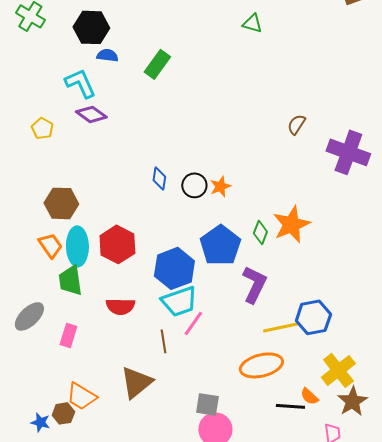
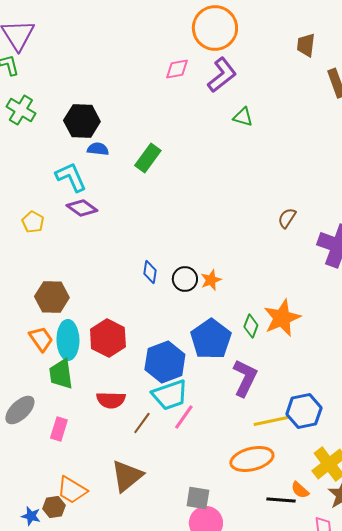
brown line: (163, 341) -> (142, 423), moved, turned 45

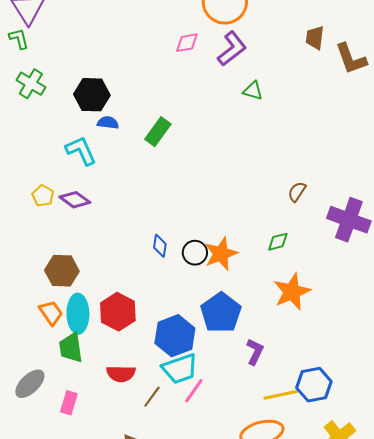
brown trapezoid: (306, 45) -> (315, 38), moved
purple diamond: (82, 208) -> (75, 200), moved
orange star: (211, 280) -> (221, 254), size x1.6
green diamond: (251, 326) -> (278, 242), moved, turned 55
purple L-shape: (245, 378) -> (255, 352), size x0.7

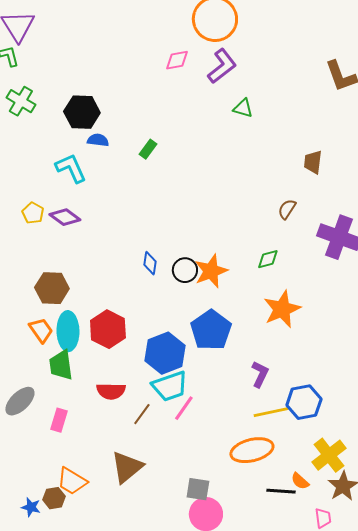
brown trapezoid: (315, 38) -> (313, 162), moved
green rectangle: (158, 132) -> (148, 149), size x0.7
purple L-shape: (255, 352) -> (260, 374), moved

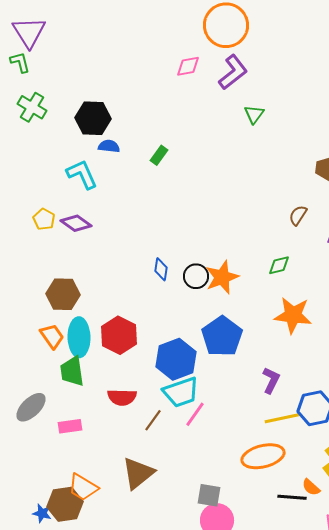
green triangle: (243, 108) -> (254, 114), turned 50
orange star: (282, 309) -> (293, 315), turned 30
pink rectangle: (59, 420) -> (70, 426), turned 65
brown hexagon: (54, 498) -> (65, 504), size x1.6

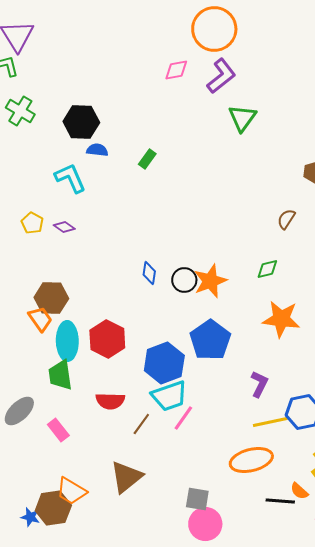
green triangle: (254, 114) -> (242, 118), size x1.4
purple diamond: (76, 223) -> (64, 227), size x0.7
orange trapezoid: (52, 336) -> (40, 319), moved
pink rectangle: (70, 426) -> (58, 430), turned 60

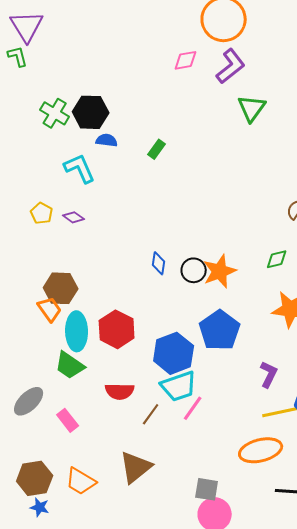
green cross: (20, 111) -> (55, 113), moved
green trapezoid: (60, 375) -> (70, 365), turned -48
brown hexagon: (53, 508) -> (35, 478), moved

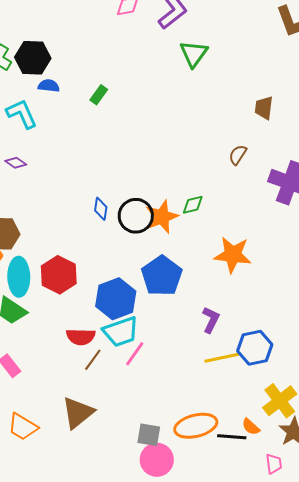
green diamond: (277, 259) -> (193, 205), moved
black circle: (194, 270) -> (136, 216), size x1.4
red semicircle: (120, 391) -> (81, 337), moved
orange ellipse: (261, 450) -> (196, 426), moved

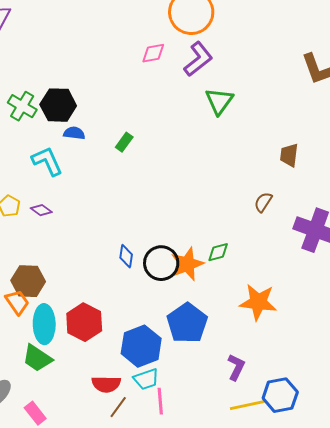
cyan trapezoid: (121, 332) -> (146, 379), size x0.7
pink line: (135, 354) -> (160, 401), turned -40

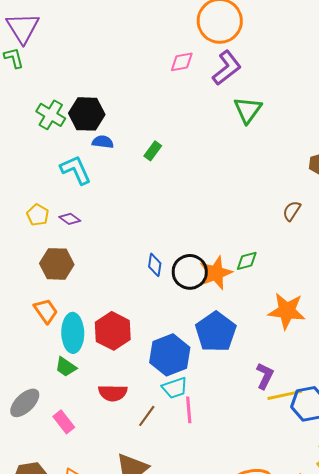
brown hexagon: (28, 281) -> (57, 264), moved
green trapezoid: (37, 358) -> (66, 367), size x0.7
red semicircle: (106, 384) -> (113, 393), moved
yellow line: (247, 405) -> (285, 395), moved

